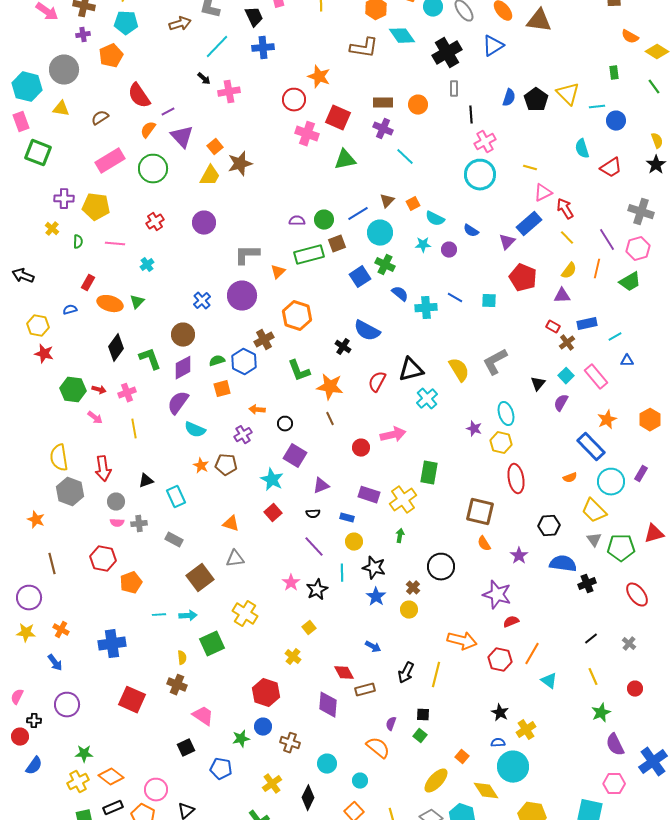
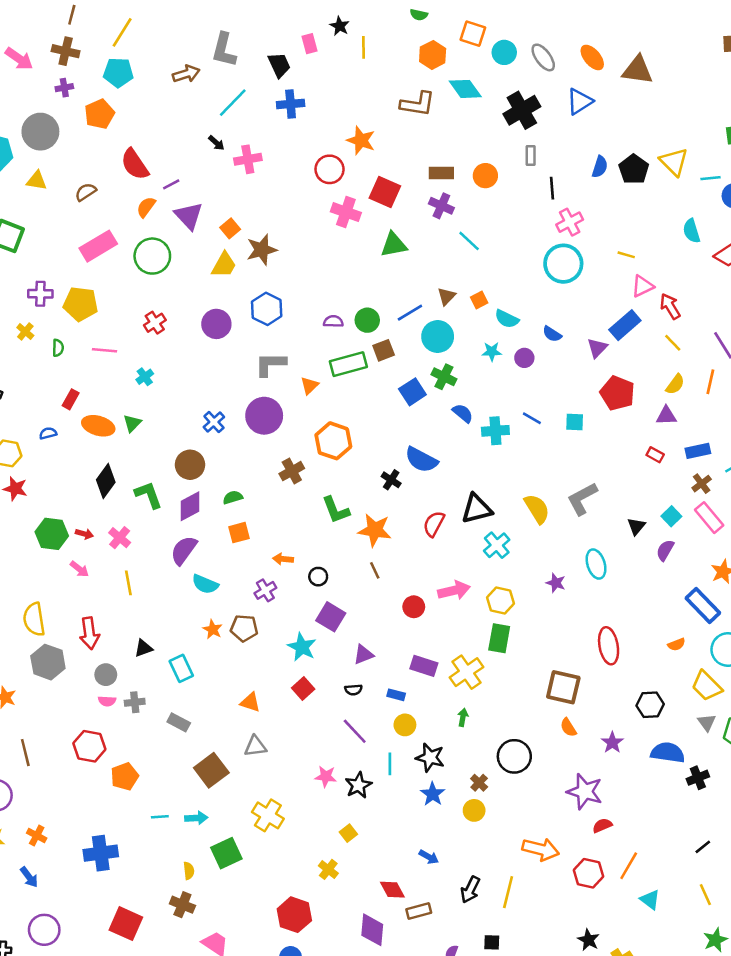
brown cross: (567, 343) -> (702, 484), moved
blue hexagon: (244, 362) -> (267, 309), moved
pink cross: (127, 393) -> (120, 538), turned -30
yellow hexagon: (501, 443) -> (500, 600), moved
pink star: (291, 583) -> (326, 776), turned -30

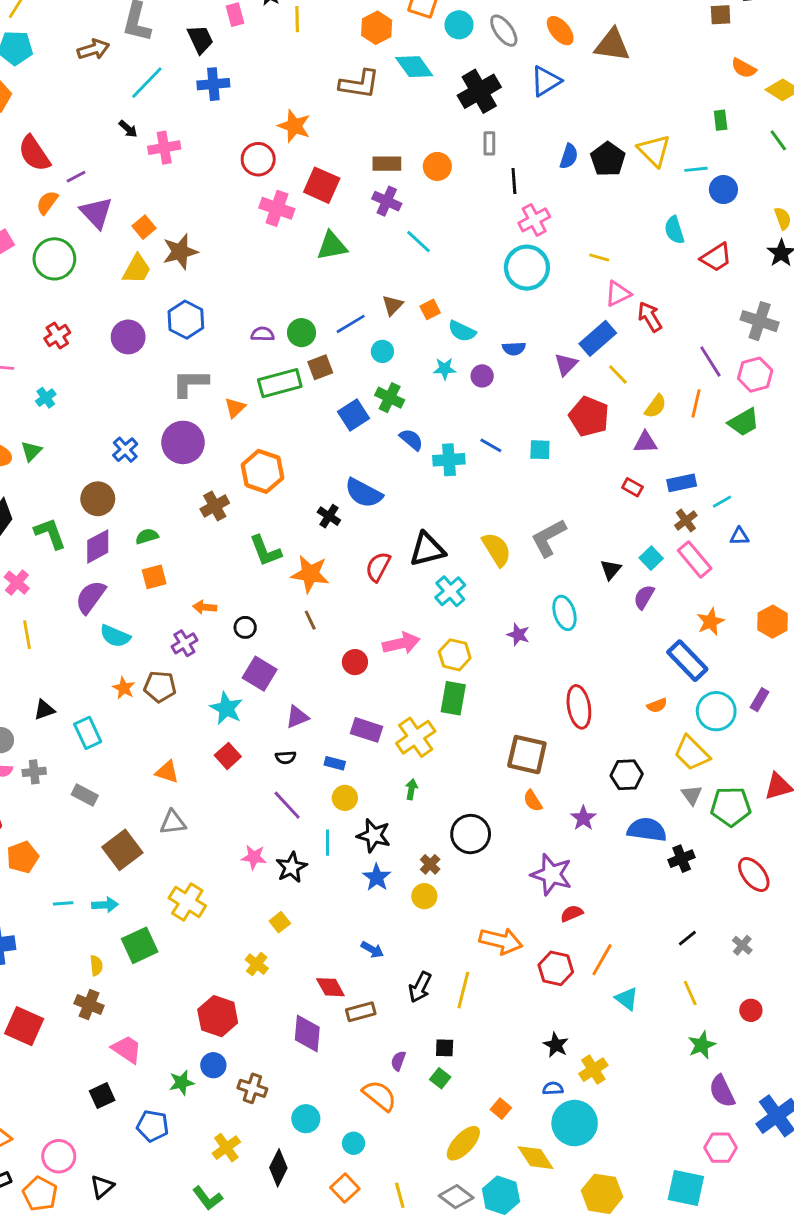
blue semicircle: (552, 334) -> (514, 349), turned -36
cyan circle: (438, 337) -> (382, 351), size x0.6
yellow line: (673, 343) -> (618, 375), moved

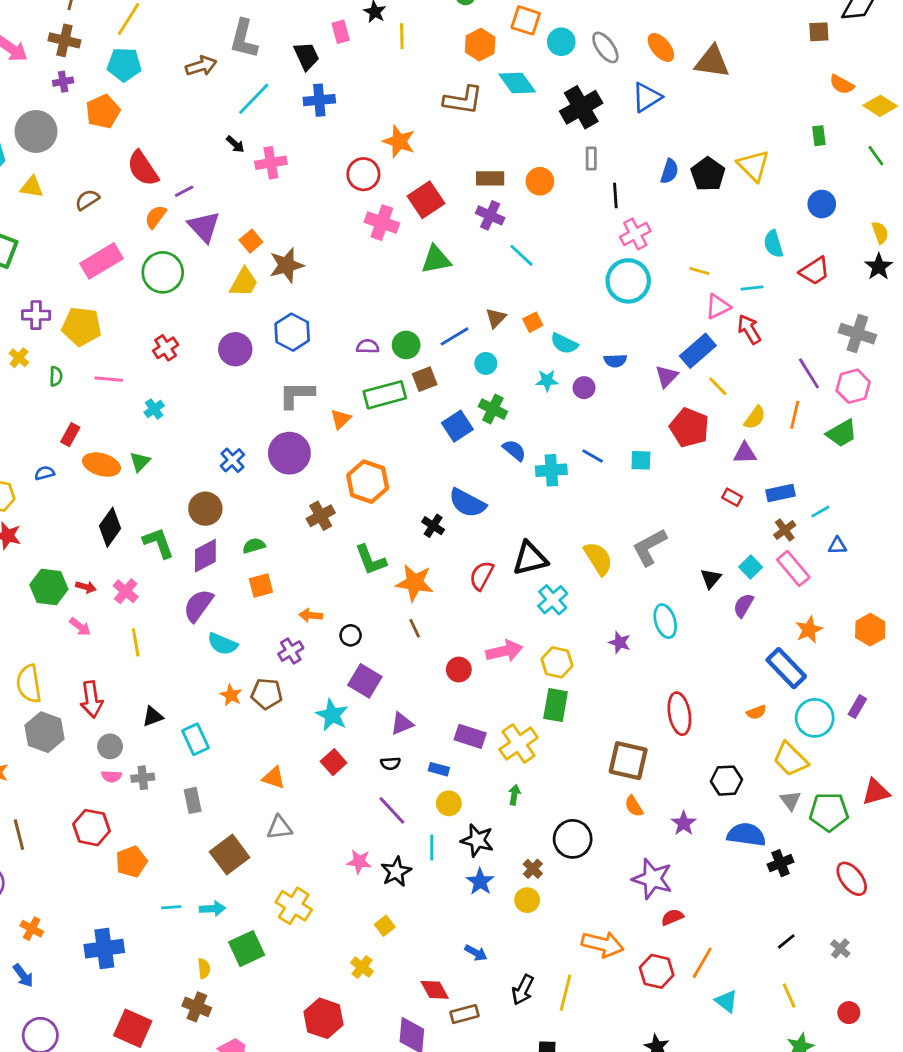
cyan line: (696, 169) -> (752, 288), moved
red square: (322, 185) -> (426, 200), turned 32
gray rectangle: (85, 795) -> (193, 800), turned 50

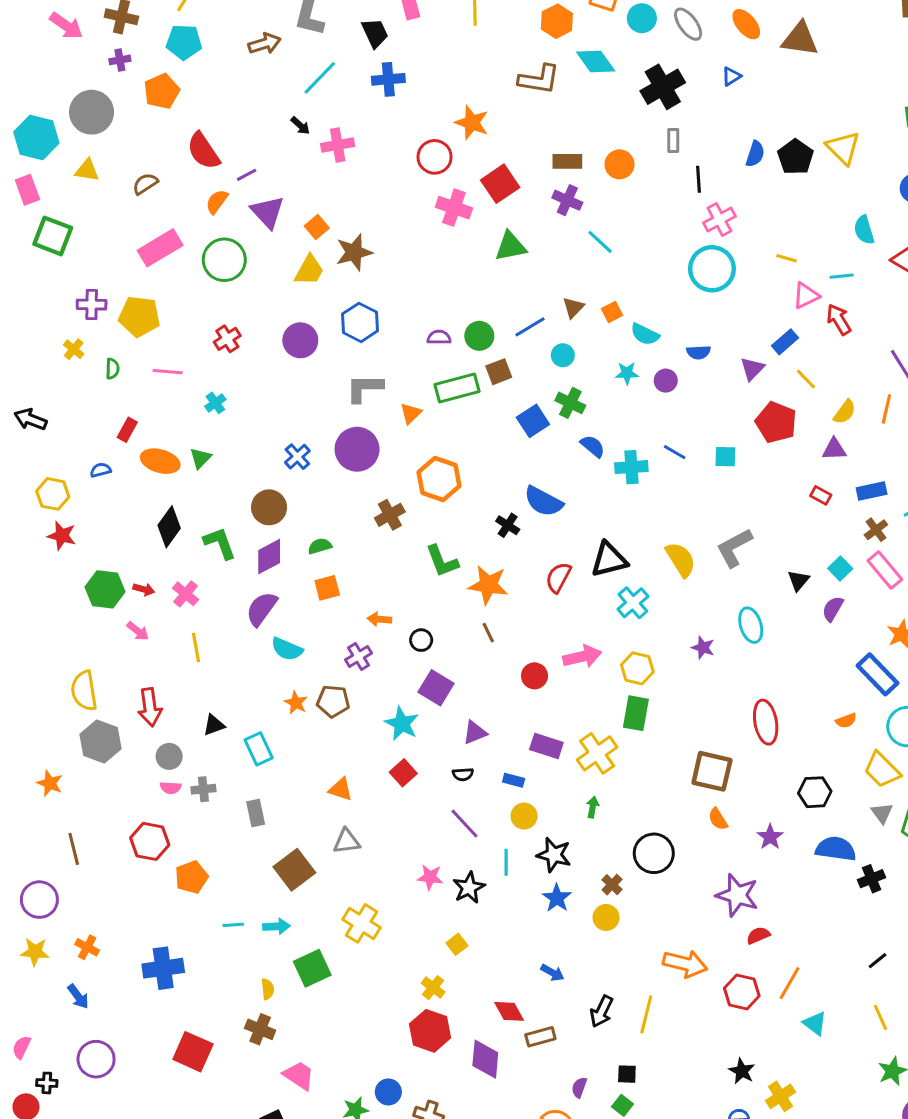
blue triangle: (647, 97) -> (731, 76), size x0.6
blue rectangle: (698, 351) -> (785, 342), size x0.7
red hexagon: (324, 1018) -> (430, 1031), moved

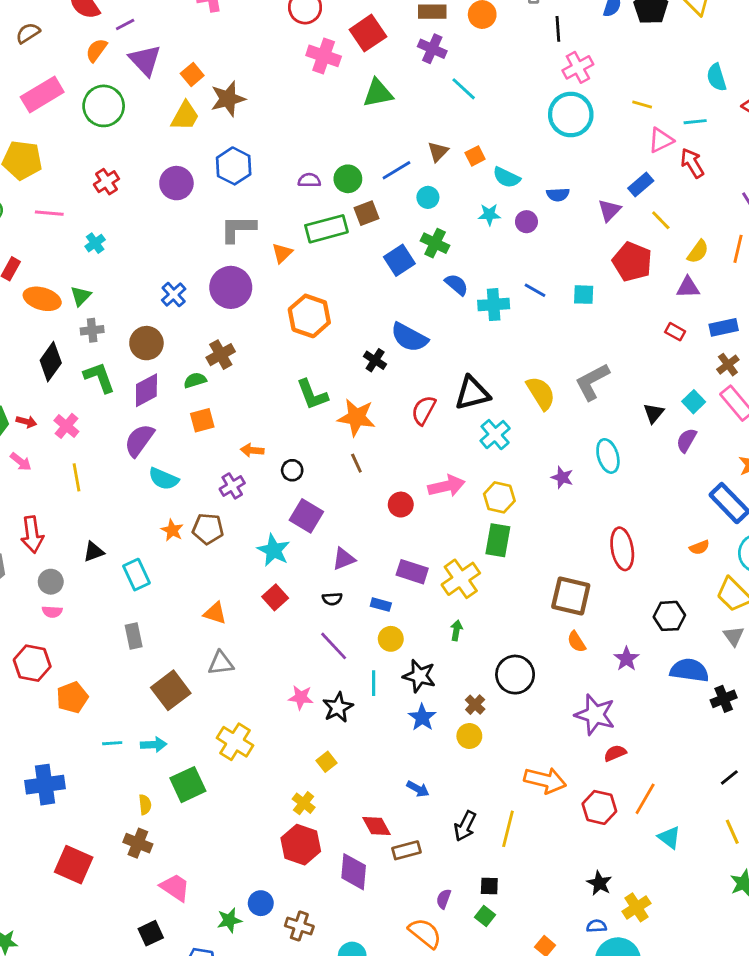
brown cross: (390, 515) -> (221, 355), moved
gray cross: (203, 789) -> (92, 330), moved

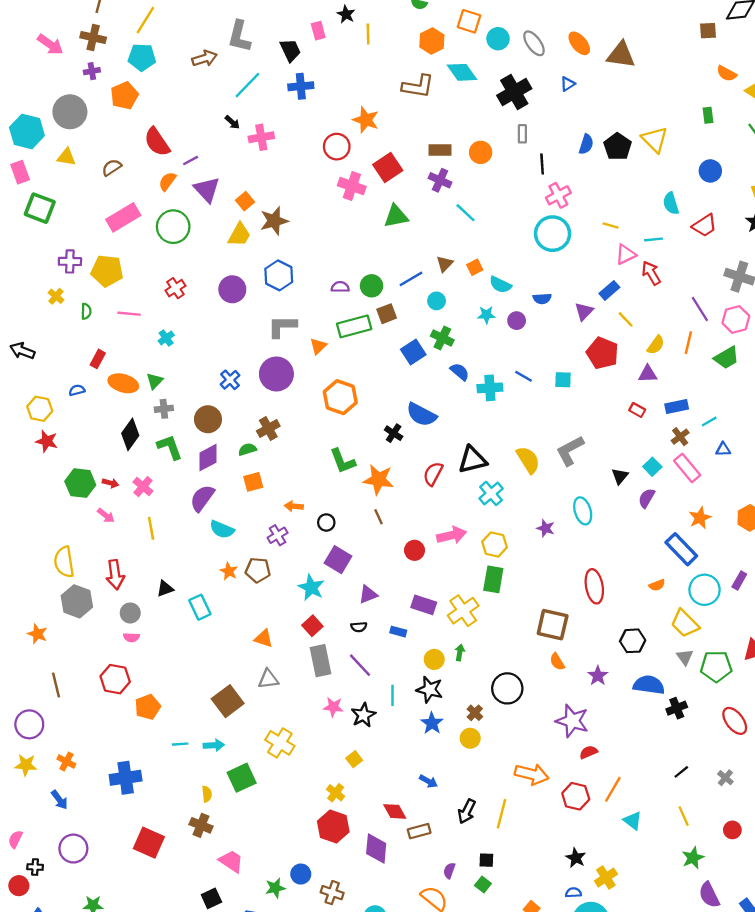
gray rectangle: (134, 636) -> (320, 661), moved, size x1.5
yellow circle: (391, 639) -> (434, 659), moved

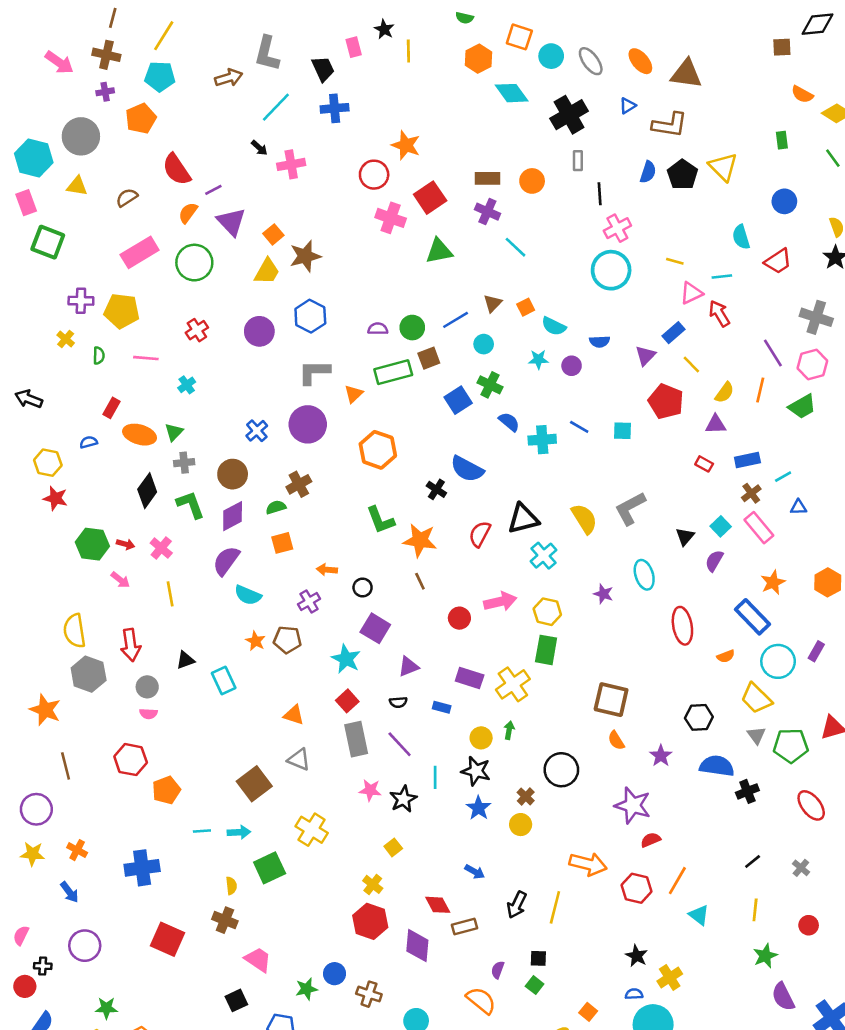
brown L-shape: (418, 86) -> (670, 125), moved
red ellipse: (594, 586) -> (682, 626), moved
orange star: (37, 634) -> (45, 710), size x1.4
gray triangle: (268, 679) -> (299, 760), turned 30
yellow line: (684, 816) -> (755, 910), turned 30

